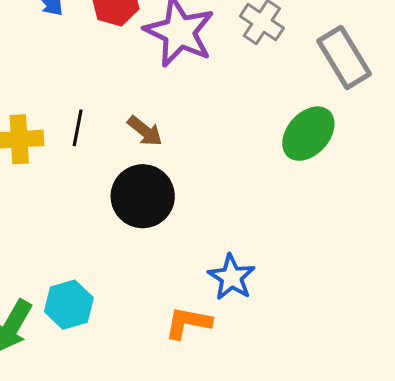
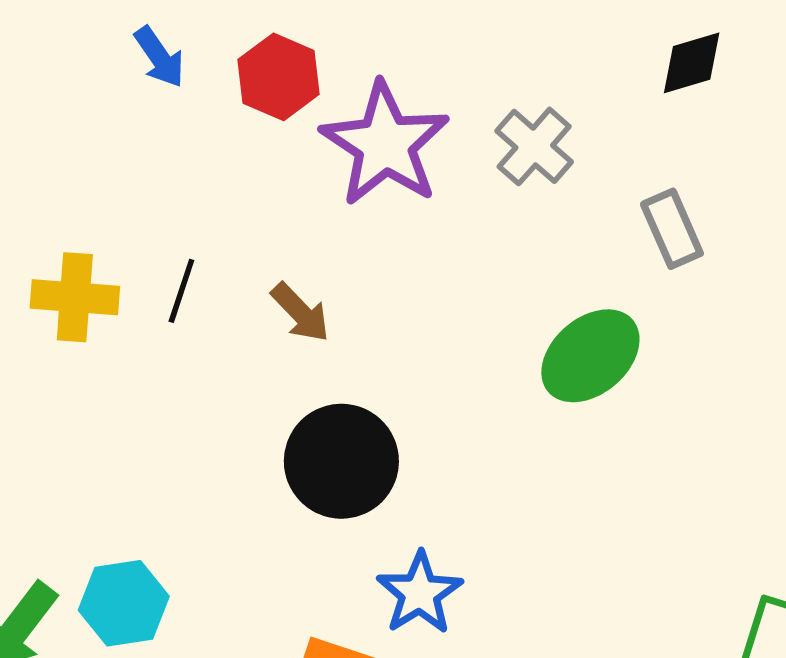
gray rectangle: (344, 57) -> (672, 229), size x0.7
black circle: (143, 196) -> (341, 461), moved

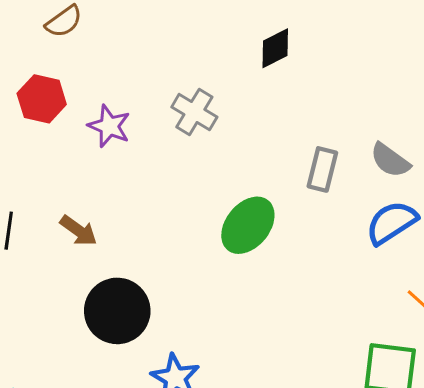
purple star: (385, 144) -> (109, 126), size x0.6
gray rectangle: (672, 229) -> (322, 169), moved, turned 48

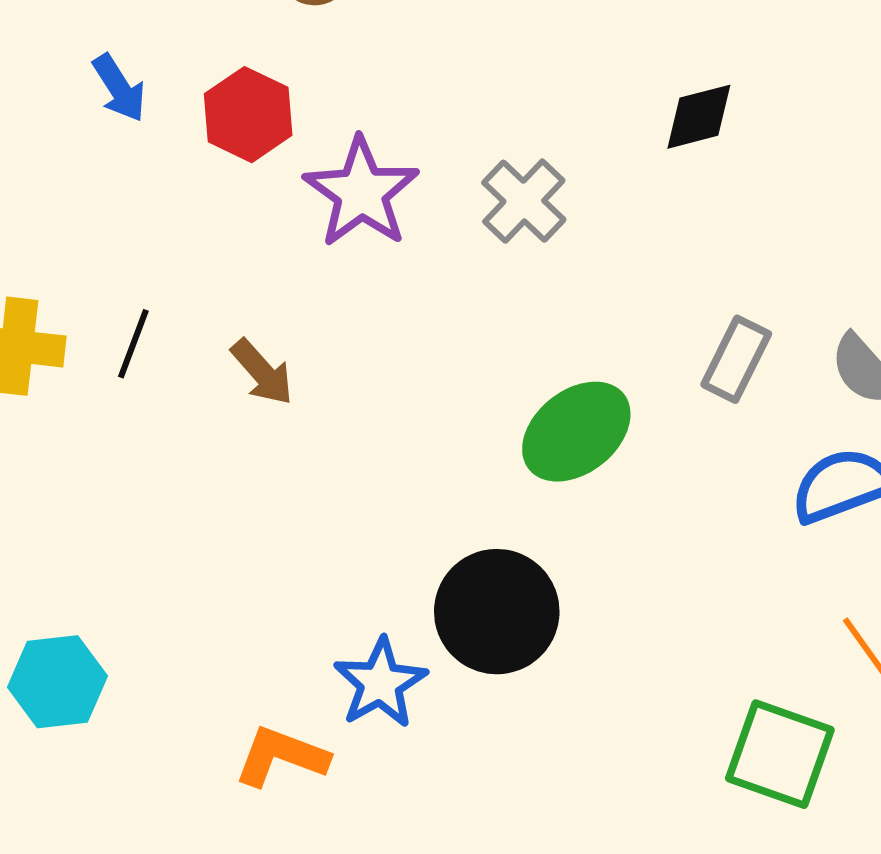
purple star: (109, 126) -> (361, 192), size x1.4
black circle: (117, 311) -> (497, 612), moved

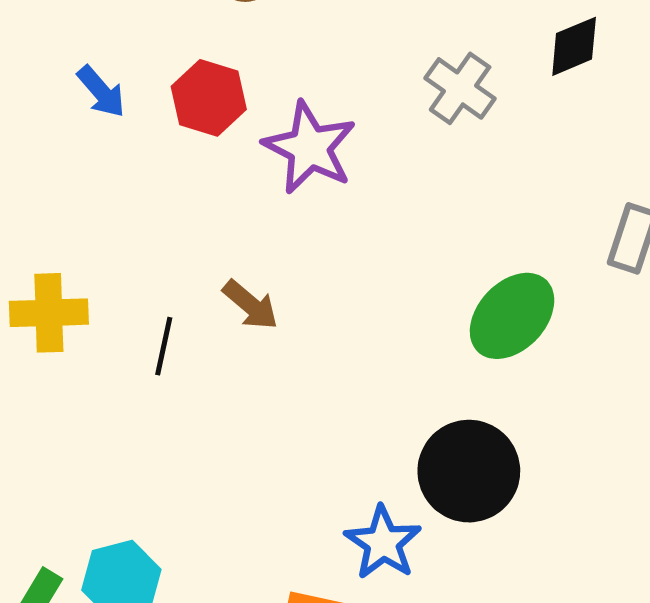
gray cross: (524, 201) -> (460, 88), moved
black line: (133, 344) -> (164, 346), moved

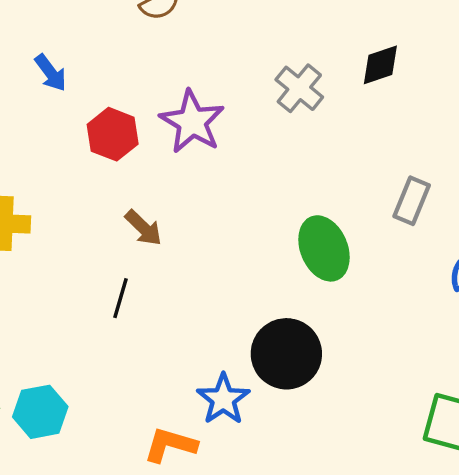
red hexagon: (209, 98) -> (113, 134), moved
green ellipse: (512, 316) -> (324, 248), turned -70
black line: (164, 346) -> (121, 298), moved

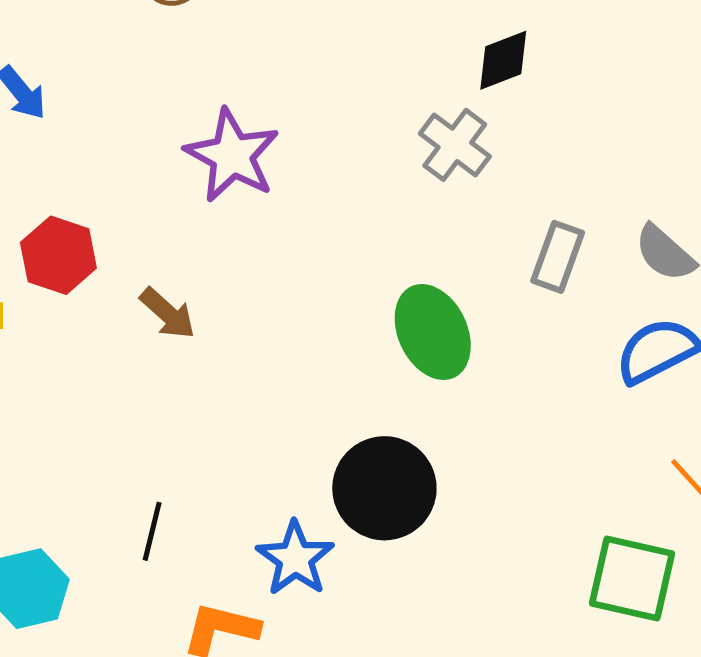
gray cross: (299, 88) -> (455, 145), moved
red hexagon: (113, 134) -> (58, 255), moved
black line: (121, 298) -> (152, 531), moved

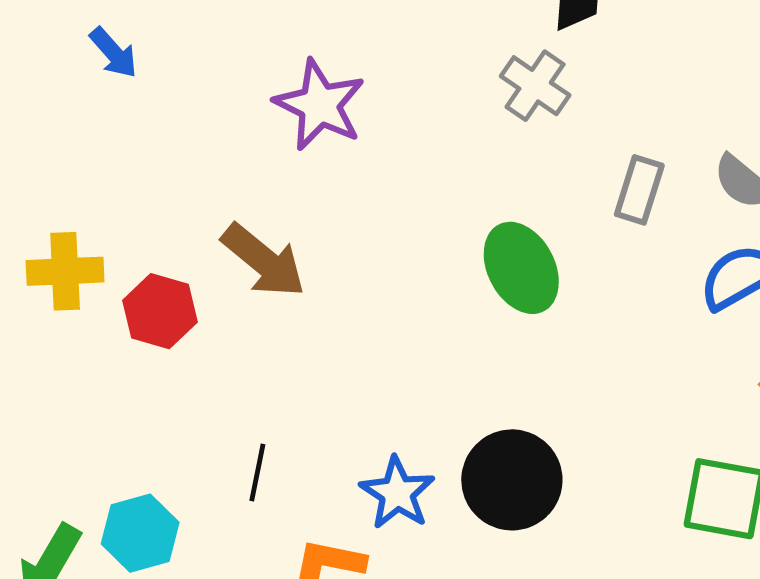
red hexagon: (58, 255) -> (160, 311), moved
brown arrow: (168, 313) -> (264, 261), size x1.5
black circle: (384, 488) -> (512, 480), moved

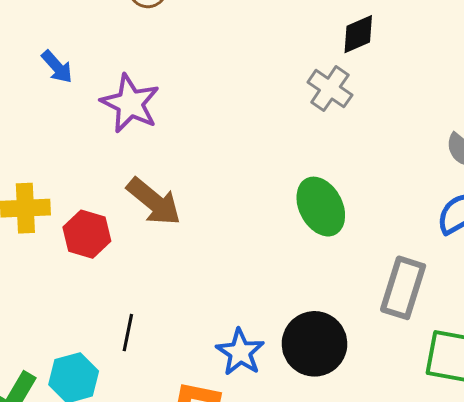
purple star: (320, 105) -> (130, 103), moved
gray rectangle: (639, 190) -> (403, 288), moved, size x1.4
black line: (257, 473) -> (128, 333), moved

